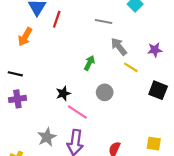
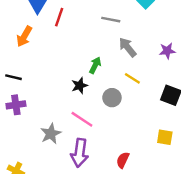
yellow line: (131, 67) -> (132, 78), moved
black star: (63, 93) -> (80, 86), moved
gray star: (47, 137) -> (51, 134), moved
yellow square: (154, 144) -> (165, 137), moved

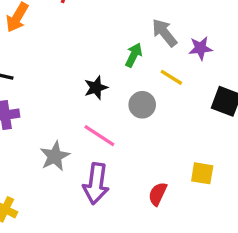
purple star: (167, 51) -> (200, 48), moved
green arrow: (95, 65) -> (134, 55), moved
yellow square: (165, 137) -> (202, 173), moved

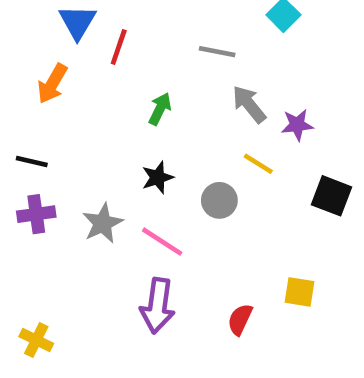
green arrow: (134, 55) -> (160, 109), moved
gray star: (55, 156) -> (103, 223), moved

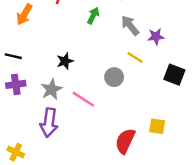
green arrow: (160, 109) -> (93, 16), moved
black star: (158, 178) -> (65, 61), moved
purple arrow: (158, 306) -> (49, 123), moved
red semicircle: (240, 319) -> (125, 141), size x1.5

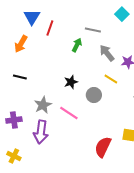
black line: (13, 56) -> (20, 77), moved
black star: (65, 61) -> (71, 82), moved
purple cross: (16, 84) -> (14, 120), moved

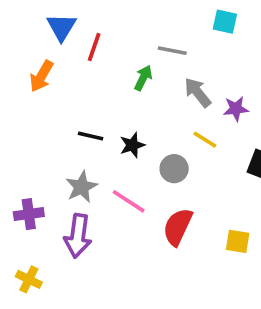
cyan square: (122, 14) -> (225, 22), turned -32
black line: (20, 77) -> (91, 136), moved
red semicircle: (103, 147) -> (178, 227), moved

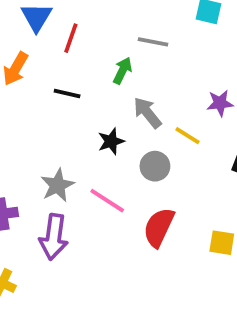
gray arrow: (198, 92) -> (147, 113), moved
black line: (91, 136) -> (67, 94), moved

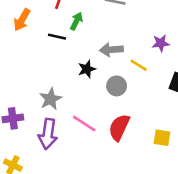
green arrow: (122, 71) -> (76, 21), moved
gray arrow: (147, 113) -> (111, 50), turned -55
pink line: (107, 201) -> (84, 124), moved

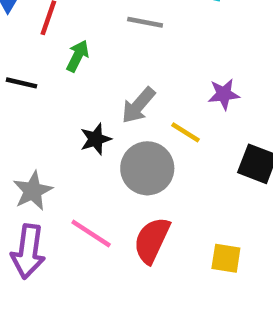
black line: (57, 37) -> (21, 83), moved
gray arrow: (111, 50) -> (138, 105), turned -45
gray circle: (117, 86) -> (147, 168), size x1.5

